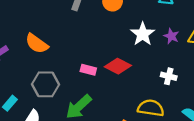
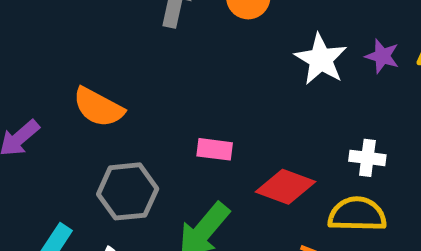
red diamond: (118, 66) -> (286, 187), moved
white cross: (169, 76) -> (367, 158), moved

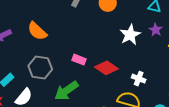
purple star: (382, 56) -> (156, 30), moved
red diamond: (286, 187) -> (106, 68), moved

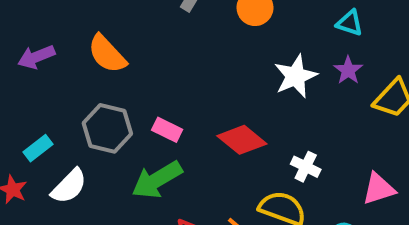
pink rectangle: (79, 60) -> (167, 130), moved

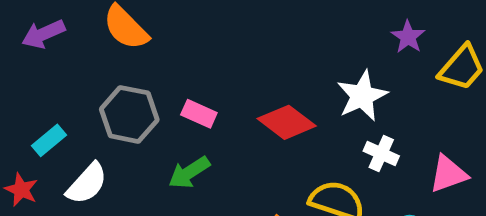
white star: (296, 76) -> (362, 96), moved
white cross: (306, 167) -> (381, 154), moved
green arrow: (157, 180) -> (189, 172), size x0.7

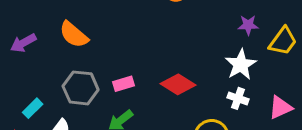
purple star: (408, 37) -> (248, 25), turned -30
white star: (362, 96) -> (241, 65), moved
pink rectangle: (199, 114) -> (123, 84), turned -36

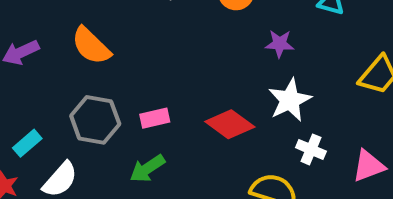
purple star: (248, 25) -> (280, 44), moved
white star: (241, 65) -> (290, 100), moved

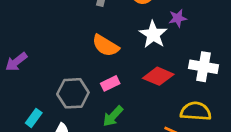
orange semicircle: (91, 46) -> (106, 46), moved
white star: (290, 100) -> (153, 34), moved
white cross: (311, 149) -> (203, 67), moved, size x1.5

